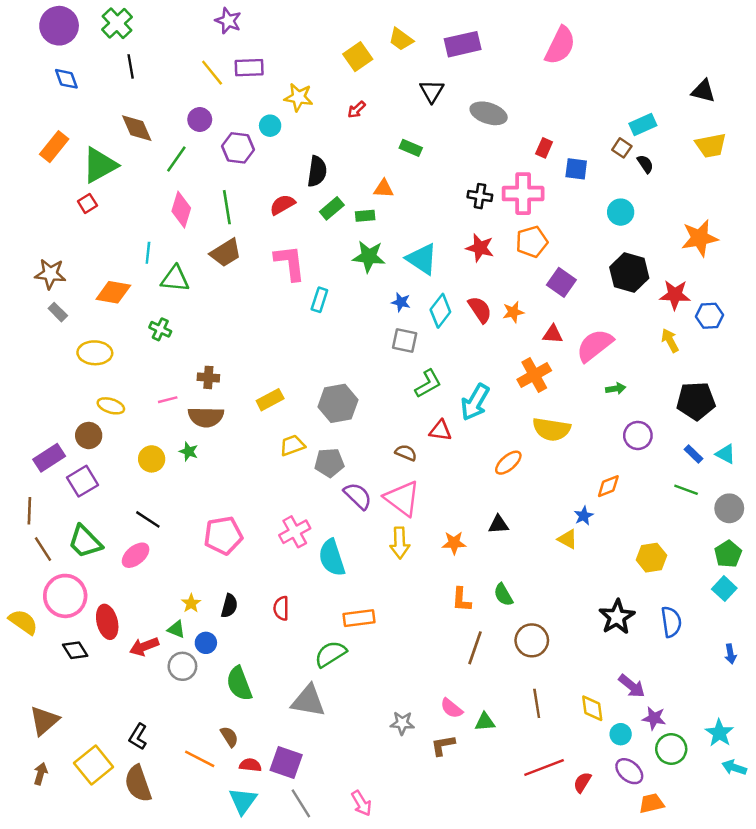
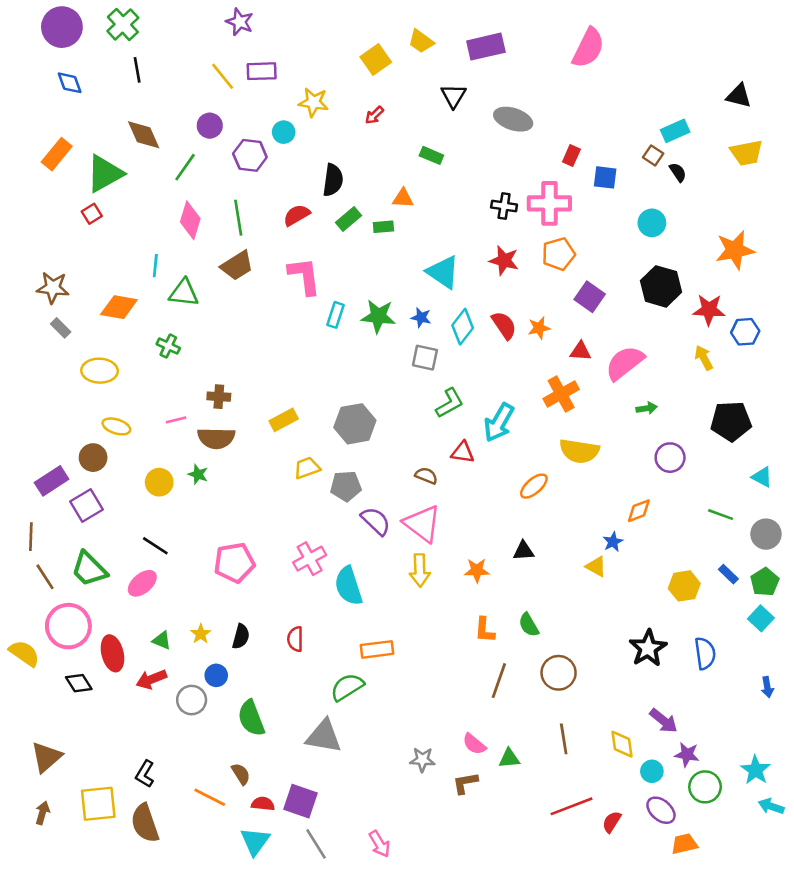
green star: (369, 257) -> (378, 316), moved
blue rectangle: (693, 454) -> (728, 574), moved
green triangle: (176, 629) -> (162, 640), moved
yellow square: (94, 765) -> (98, 804), turned 33

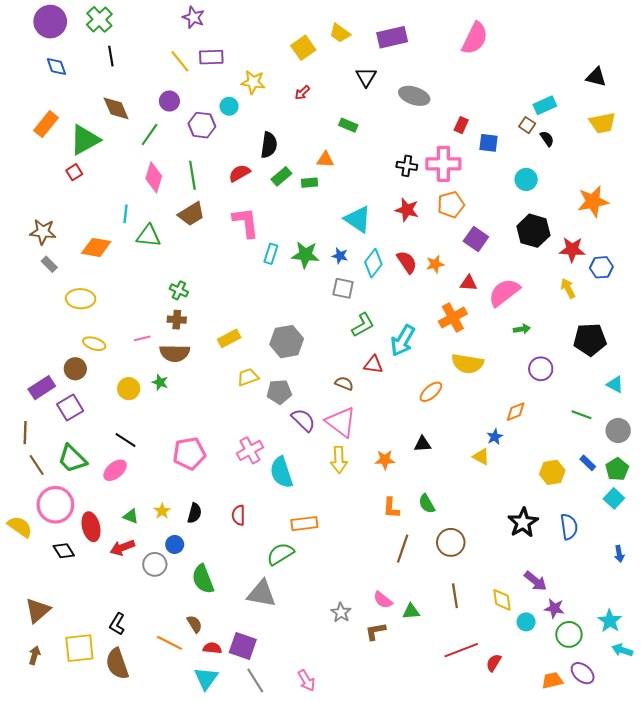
green cross: (168, 346) -> (179, 290), moved
gray star: (422, 760) -> (341, 612), turned 30
purple ellipse: (661, 810) -> (583, 673), moved

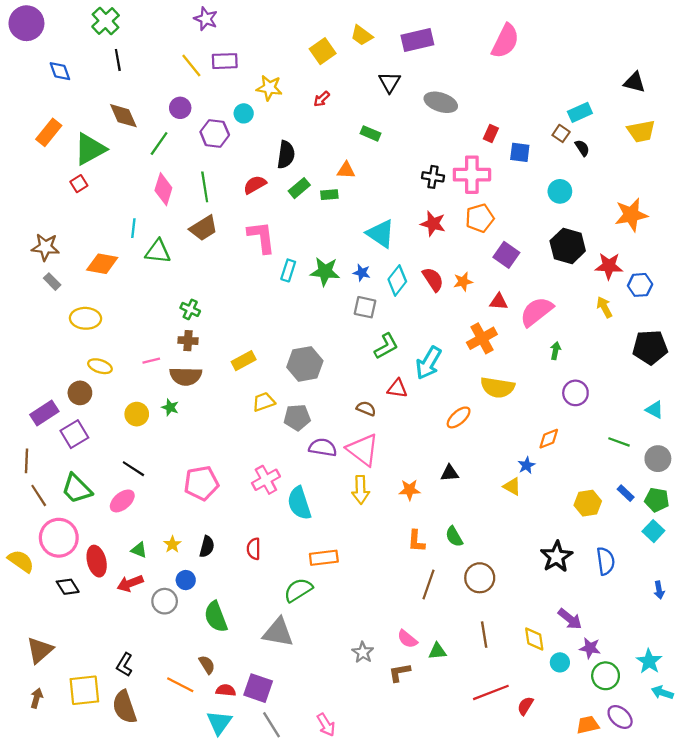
purple circle: (50, 22) -> (26, 23), moved
green arrow: (522, 329) -> (555, 351), turned -70
black pentagon: (590, 339) -> (650, 347), moved
purple semicircle: (303, 420) -> (323, 447), turned -35
green pentagon: (617, 469) -> (657, 500), turned -30

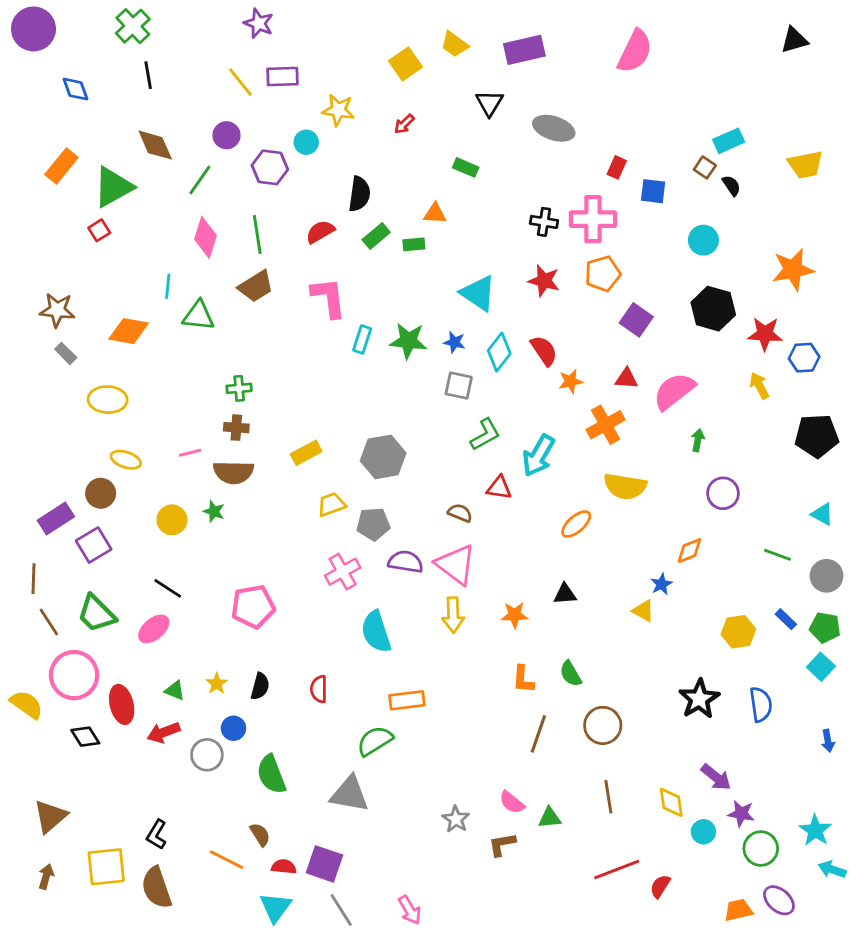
black triangle: (635, 82) -> (794, 40), moved, turned -30
orange star: (463, 282) -> (571, 381), moved
green cross: (190, 309) -> (239, 388), turned -30
pink cross: (266, 480) -> (343, 572), moved

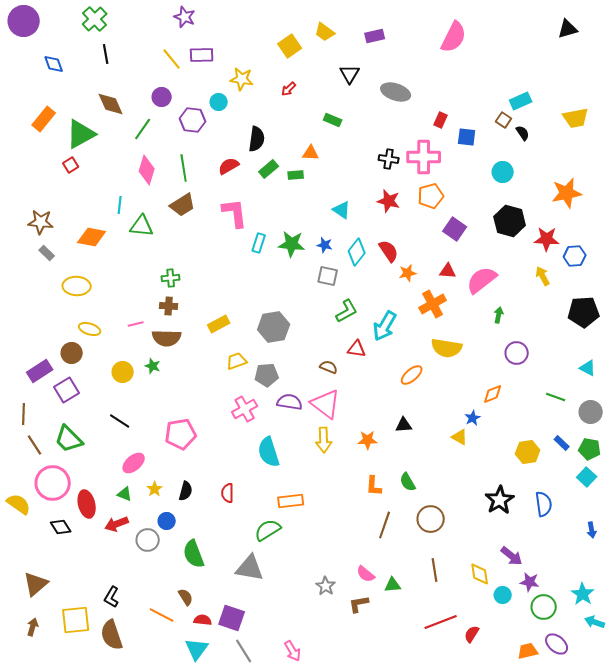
purple rectangle: (524, 50) -> (375, 36), size x0.7
cyan triangle: (478, 293) -> (342, 210), size x0.7
pink ellipse: (154, 629) -> (134, 463), moved

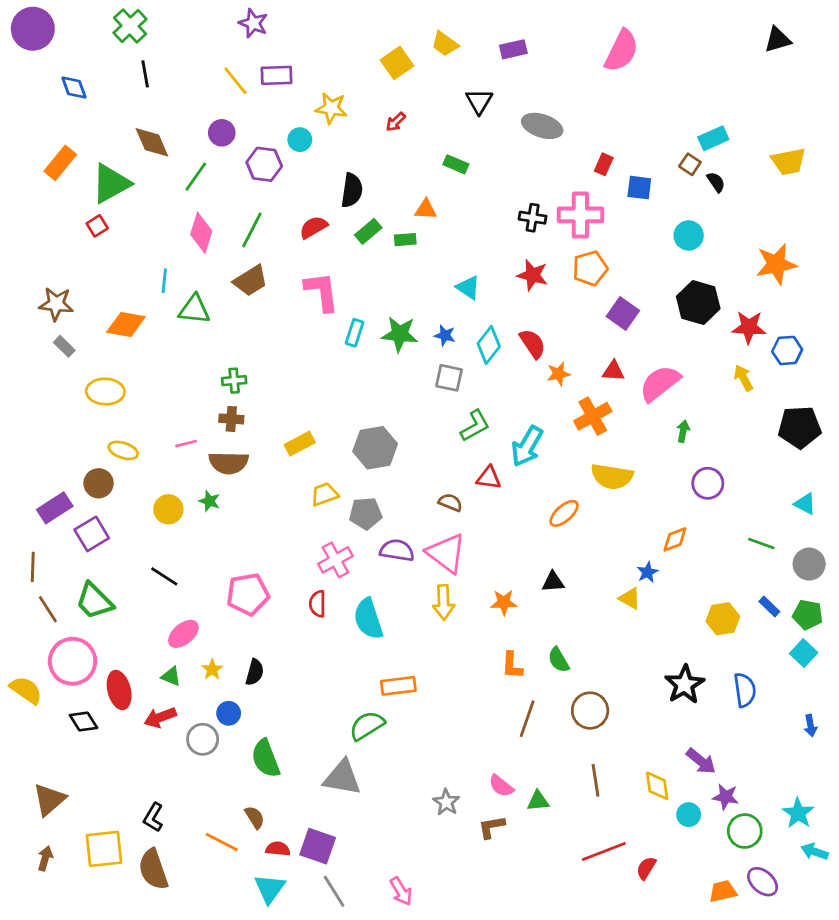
green line: (184, 168) -> (252, 230), turned 36
red semicircle: (228, 493) -> (318, 604), moved

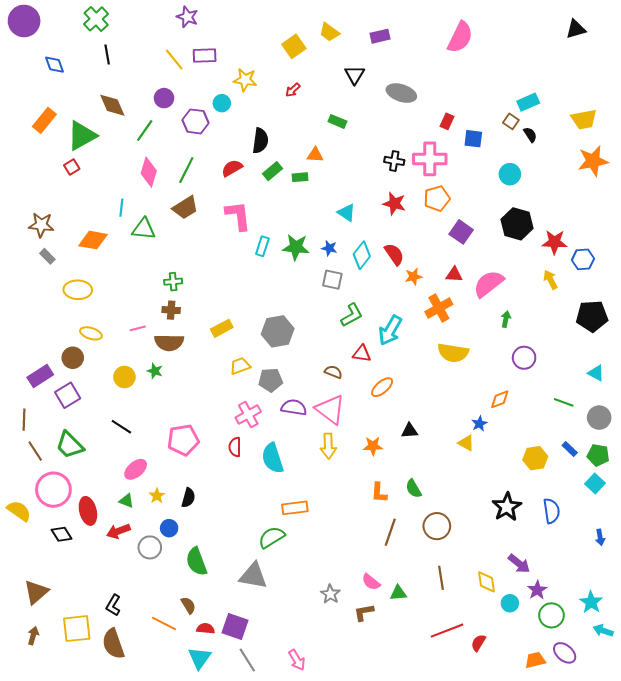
orange star: (776, 264) -> (593, 161), moved
orange ellipse: (564, 513) -> (382, 387), moved
purple star: (726, 797) -> (537, 590), turned 30

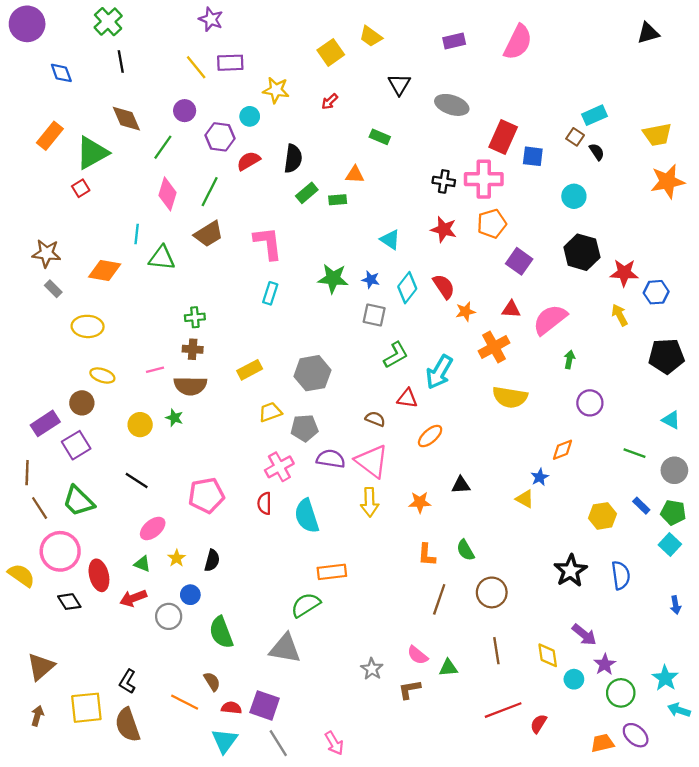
purple rectangle: (380, 36) -> (454, 41), moved
red rectangle: (447, 121) -> (503, 137), size x1.8
red semicircle: (232, 168) -> (249, 161), moved
cyan rectangle: (262, 246) -> (270, 293), moved

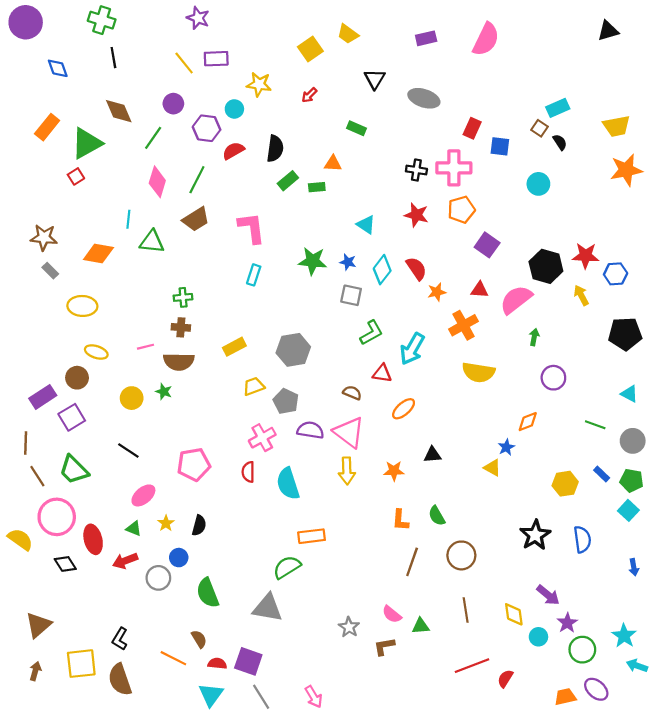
green cross: (108, 22) -> (102, 20), turned -30
red rectangle: (503, 137) -> (472, 128), size x0.7
black hexagon: (582, 252) -> (546, 266), moved
gray pentagon: (304, 428) -> (286, 401), turned 30

